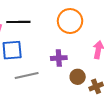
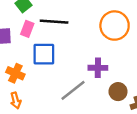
gray line: (27, 76) -> (73, 90), moved, turned -30

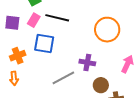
orange cross: (15, 73) -> (18, 56), turned 35

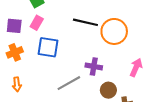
black line: (57, 18) -> (85, 22), moved
orange cross: (18, 56) -> (15, 52), moved

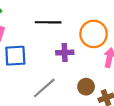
orange circle: (114, 31) -> (94, 34), moved
purple cross: (94, 66) -> (65, 53), moved

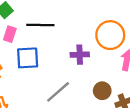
black line: (48, 22) -> (40, 25), moved

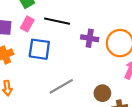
purple cross: (80, 55) -> (90, 38), moved

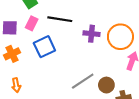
blue square: (39, 49) -> (44, 47), turned -30
gray line: (61, 86) -> (83, 81), moved

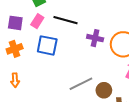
blue square: (44, 47) -> (47, 45), turned 30

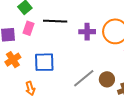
blue square: (47, 45) -> (44, 62), moved
orange arrow: (15, 80) -> (30, 88), moved

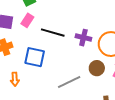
black line: (55, 21) -> (53, 33), moved
brown circle: (107, 79) -> (97, 68), moved

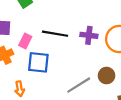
pink rectangle: (27, 20) -> (25, 41), moved
brown circle: (97, 68) -> (107, 76), moved

